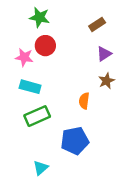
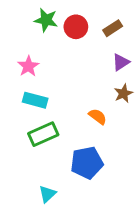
red circle: (45, 46) -> (76, 27), moved
pink star: (24, 57) -> (28, 66), turned 30
orange semicircle: (84, 101) -> (98, 116), turned 119

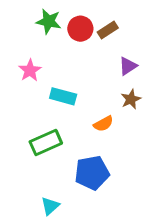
brown rectangle: (113, 28) -> (108, 30), moved
cyan rectangle: (35, 100) -> (63, 96), moved
orange semicircle: (98, 116) -> (103, 124), turned 114

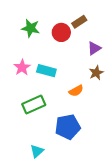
green star: (49, 21) -> (31, 28), moved
red circle: (80, 29) -> (61, 32), moved
pink star: (30, 70) -> (22, 67), moved

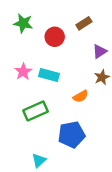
green star: (31, 28) -> (23, 23), moved
red circle: (61, 32) -> (55, 37), moved

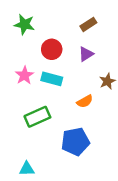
red circle: (55, 37) -> (52, 49), moved
purple triangle: (100, 51) -> (86, 54), moved
cyan triangle: (39, 160) -> (27, 169), moved, turned 40

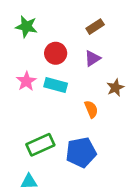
orange semicircle: (85, 101) -> (91, 109), turned -84
green rectangle: (37, 117) -> (40, 145), moved

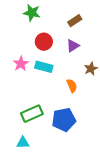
green star: (26, 27) -> (32, 13), moved

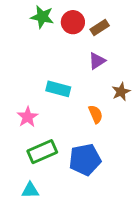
red circle: (44, 42) -> (73, 22), moved
pink star: (21, 64) -> (28, 117), moved

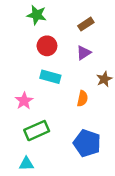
red circle: (73, 22) -> (47, 46), moved
orange semicircle: (96, 114) -> (82, 99), turned 35
blue pentagon: (85, 160) -> (87, 143), moved, turned 30

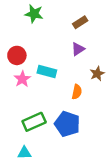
red circle: (47, 46) -> (17, 55), moved
pink star: (24, 101) -> (22, 79), moved
blue pentagon: (87, 143) -> (67, 124), moved

